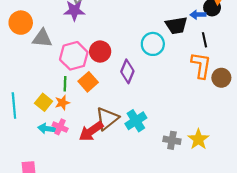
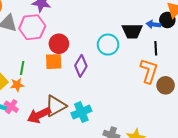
pink hexagon: (74, 56) -> (32, 27), moved
orange square: (88, 82) -> (54, 62), moved, turned 30

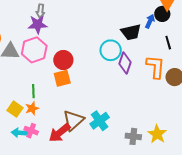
blue arrow: (153, 24) -> (150, 21), turned 120
black line: (156, 48) -> (168, 43), moved
purple diamond: (81, 66) -> (125, 63), moved

